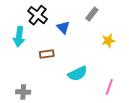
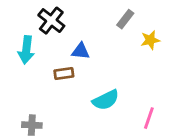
blue triangle: (63, 27) -> (81, 51), moved, turned -40
yellow star: (108, 41) -> (150, 40), moved

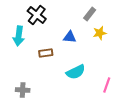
yellow star: (150, 40) -> (100, 33), moved
blue triangle: (81, 51) -> (70, 37), moved

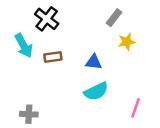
cyan arrow: (19, 36) -> (24, 46), turned -36
blue triangle: (70, 37) -> (94, 62), moved
brown rectangle: (46, 53) -> (53, 57), moved

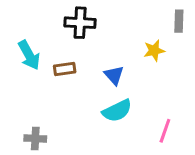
gray rectangle: (114, 18) -> (179, 21), moved, turned -36
black cross: (47, 19) -> (80, 23), moved, turned -35
blue triangle: (94, 62) -> (114, 75), turned 42

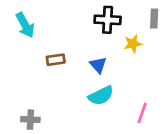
black cross: (80, 23) -> (108, 20), moved
cyan arrow: (29, 55) -> (25, 25), moved

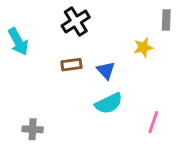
black cross: (108, 20) -> (76, 21), moved, turned -35
cyan arrow: (25, 25) -> (18, 42), moved
brown rectangle: (56, 60) -> (71, 65), moved

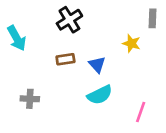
yellow star: (143, 47) -> (131, 43), turned 30
gray cross: (33, 129) -> (30, 99), moved

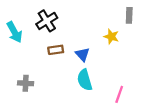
black cross: (69, 20) -> (47, 21), moved
cyan semicircle: (100, 95) -> (85, 80), turned 100

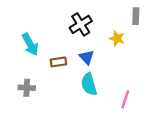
black cross: (47, 21) -> (81, 24), moved
cyan arrow: (14, 32) -> (30, 44), moved
brown rectangle: (56, 50) -> (58, 62), moved

